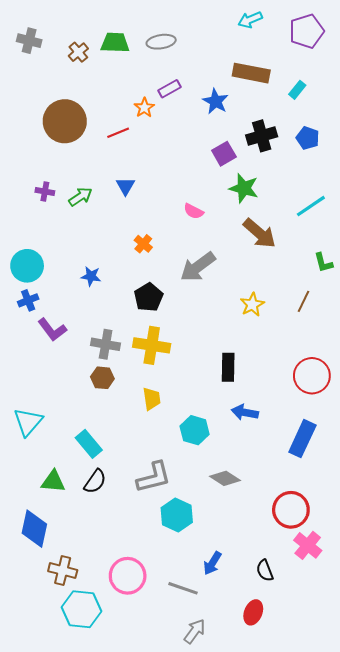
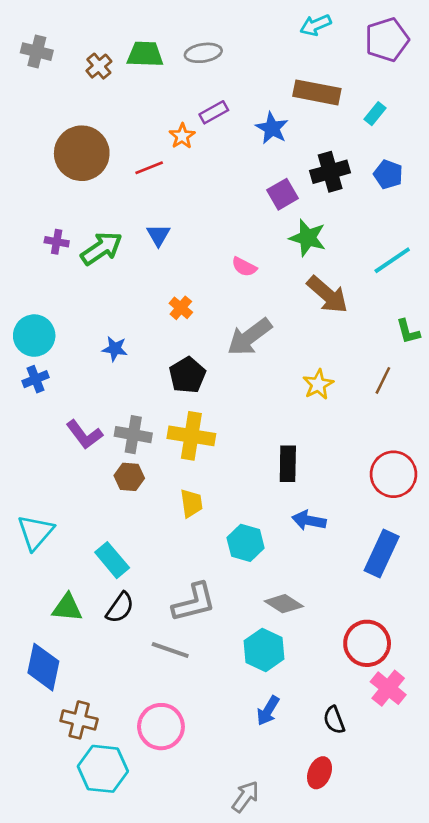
green arrow: (80, 197) -> (102, 248), size x1.4
purple L-shape: (52, 330) -> (84, 435), moved
cyan hexagon: (177, 515) -> (264, 650), moved
gray line: (183, 588) -> (170, 650), moved

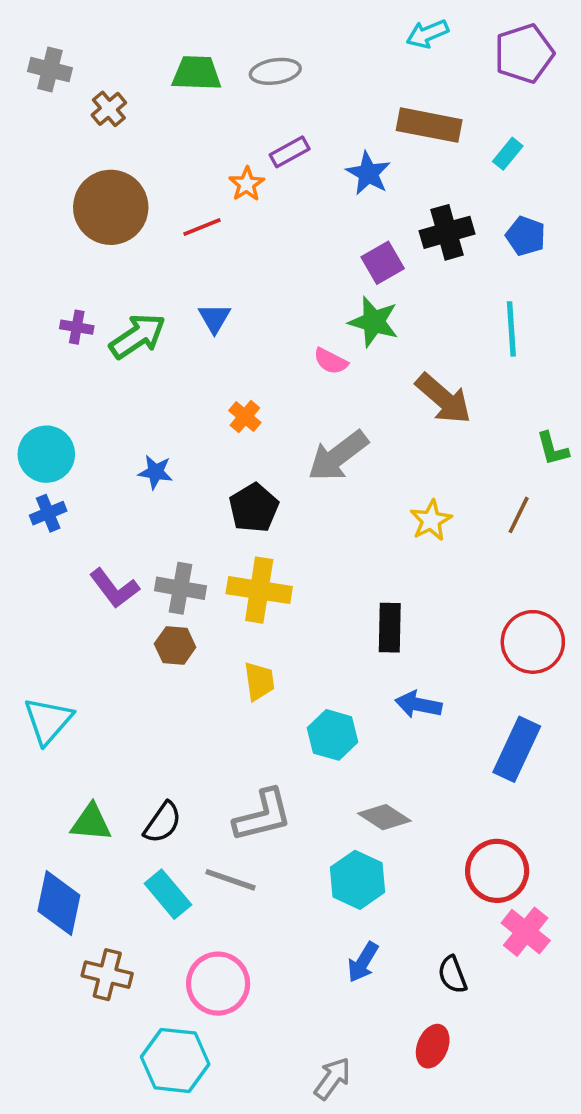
brown cross: (99, 66) -> (109, 109), moved
green star: (308, 238) -> (374, 322), moved
cyan line: (392, 260) -> (511, 329), moved, turned -60
cyan rectangle: (112, 560) -> (168, 894), moved
cyan hexagon: (103, 769) -> (175, 1060), moved

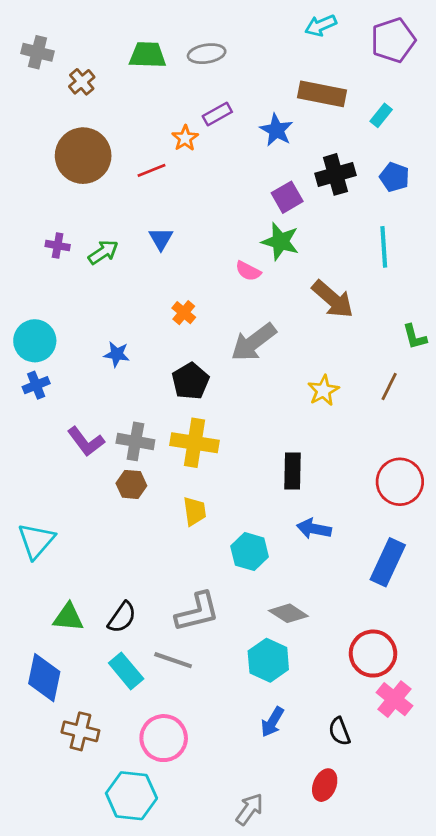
green arrow: (138, 336) -> (103, 252), size x0.7

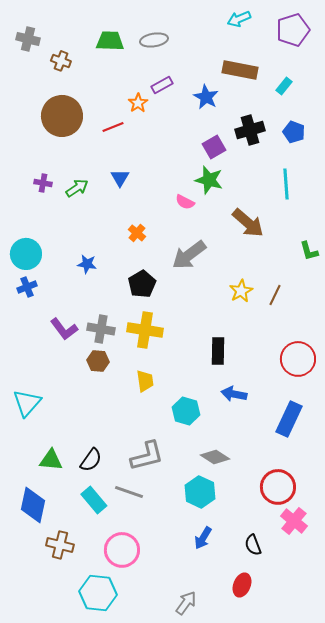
brown cross: (82, 82) -> (61, 61), turned -30
brown line: (389, 386) -> (275, 295), moved

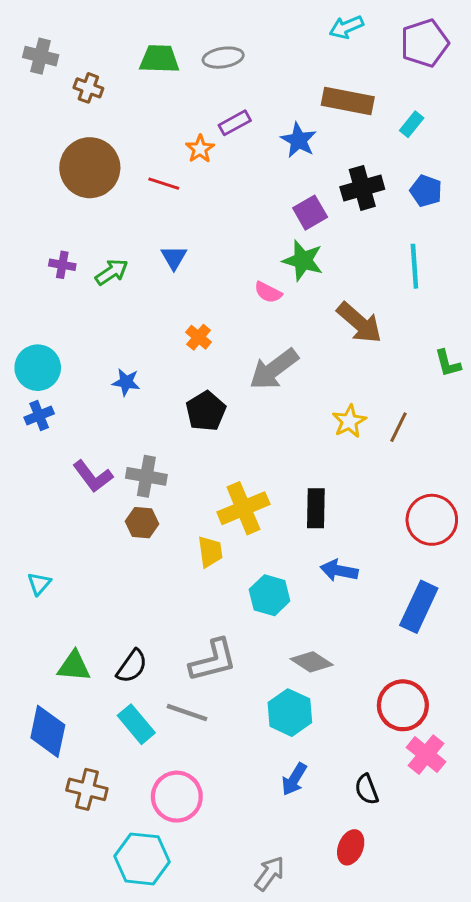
red line: (113, 127) -> (164, 184), turned 40
yellow cross: (145, 330) -> (243, 508), moved, turned -32
cyan triangle: (27, 403) -> (39, 584), size x0.6

